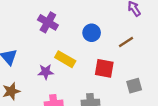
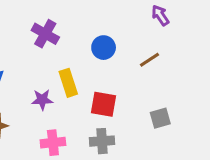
yellow rectangle: (65, 59) -> (68, 83), turned 42
red square: (104, 68) -> (104, 104), moved

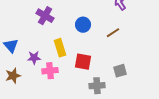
purple star: (42, 100) -> (34, 58), moved
gray cross: (102, 141) -> (97, 86), moved
pink cross: (53, 143) -> (50, 71), moved

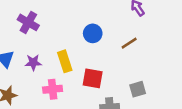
purple cross: (45, 16) -> (28, 22), moved
purple star: (34, 58) -> (33, 63), moved

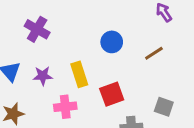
red square: (93, 78) -> (112, 94), turned -30
gray square: (138, 89) -> (164, 107), turned 35

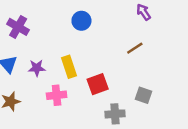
purple cross: (37, 29) -> (18, 27), moved
blue circle: (112, 42) -> (81, 21), moved

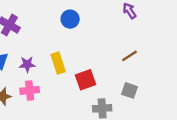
brown line: (135, 48) -> (130, 56), moved
pink cross: (57, 95) -> (30, 90), moved

